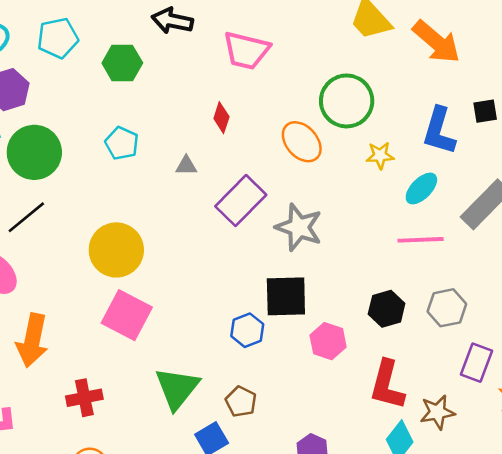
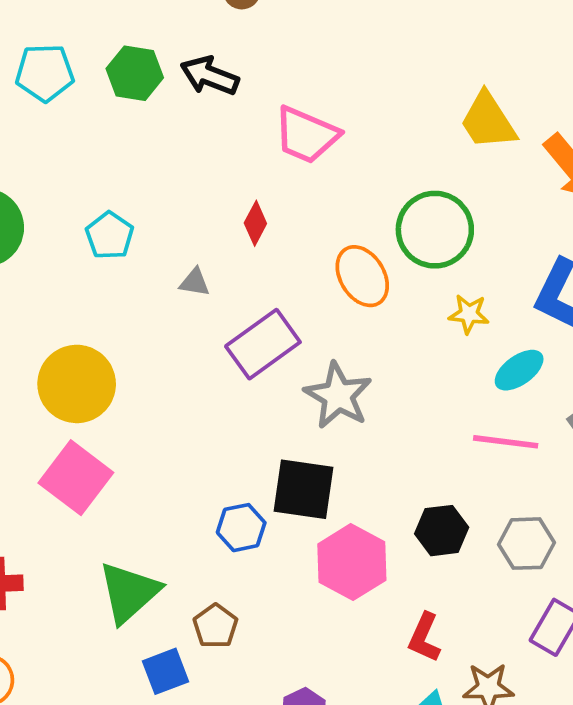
green hexagon: (122, 63) -> (135, 73), moved
pink hexagon: (328, 341) -> (352, 562), size x1.4
red L-shape: (387, 385) -> (424, 638), size x0.7

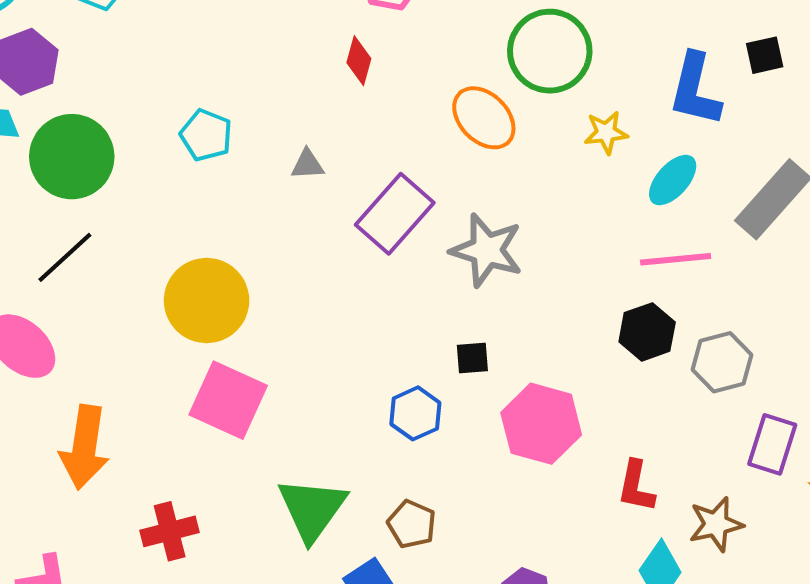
red diamond: (255, 223) -> (359, 61), moved
black square: (303, 489) -> (472, 358), size x0.5
black hexagon: (442, 531) -> (647, 332), moved

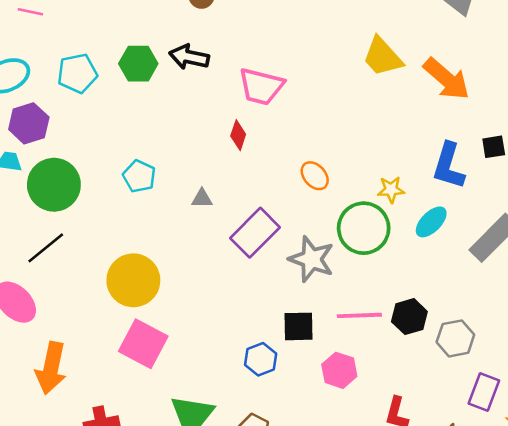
green circle: (550, 51) -> (364, 228), moved
orange ellipse: (484, 118) -> (315, 176), size x0.7
pink line: (676, 259) -> (359, 315), moved
black square: (472, 358) -> (299, 326), size x1.5
pink hexagon: (541, 424) -> (339, 370), size x0.7

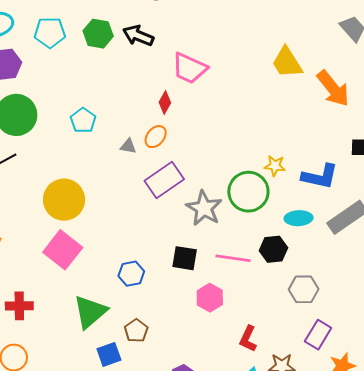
blue L-shape: (449, 166) -> (320, 176), moved, turned -105
orange ellipse: (315, 176) -> (156, 137), moved, turned 70
cyan ellipse: (431, 222) -> (299, 218), moved, turned 32
black hexagon: (409, 317) -> (273, 249), moved
blue hexagon: (261, 359) -> (131, 274), moved

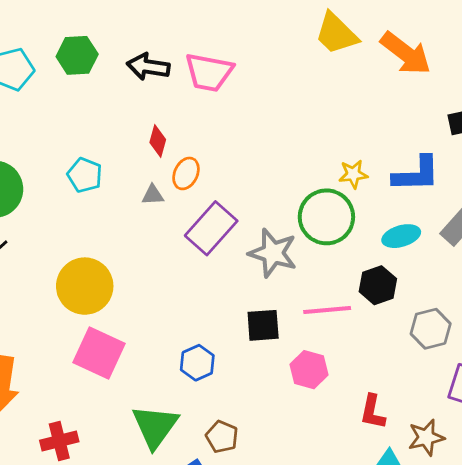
black arrow: (138, 36) -> (148, 67), moved
red diamond: (165, 102) -> (158, 141), moved

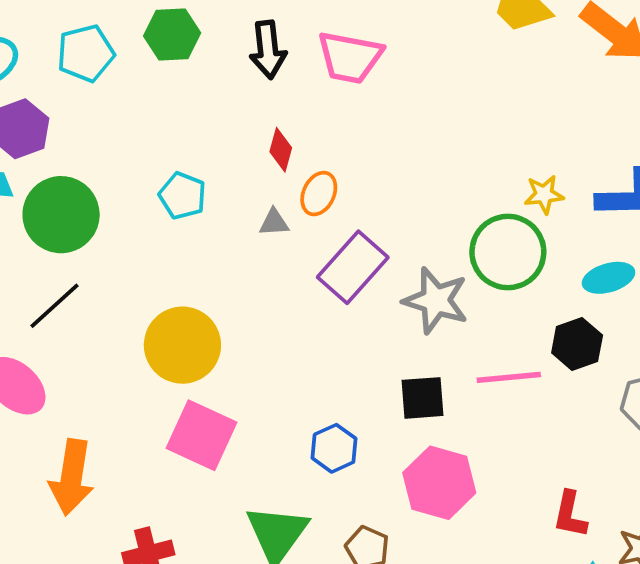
black arrow: (148, 67) -> (268, 50), turned -105
pink hexagon: (309, 370) -> (439, 483), moved, size x1.4

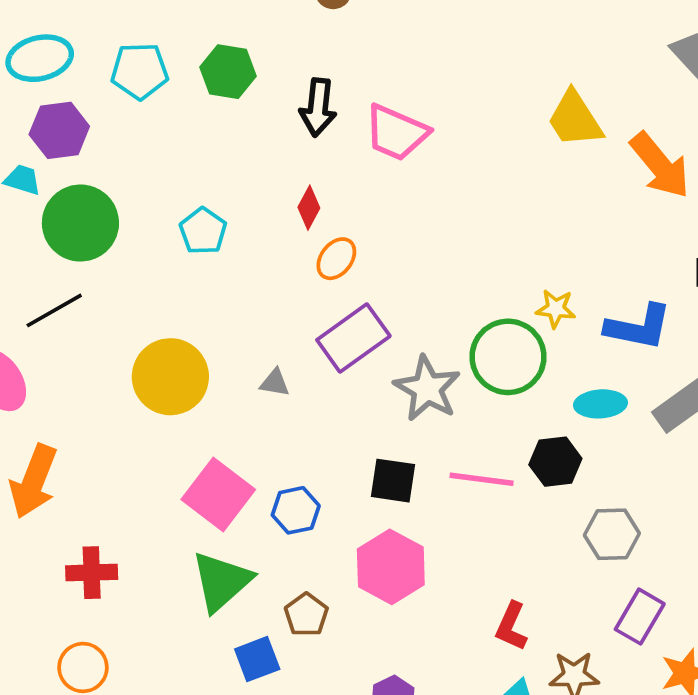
gray triangle: (274, 222) -> (275, 383), moved
pink square: (202, 435) -> (218, 494), moved

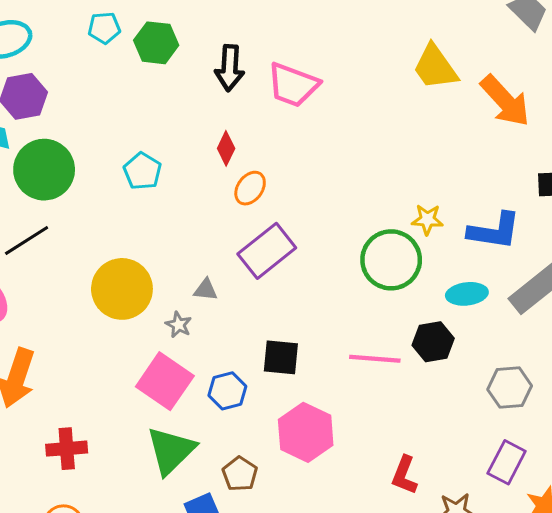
cyan pentagon: (140, 71) -> (104, 28), moved, size x0.7
gray star: (427, 388) -> (179, 325), moved, size x0.5
black square: (393, 481) -> (281, 357), moved
gray hexagon: (612, 534) -> (510, 388), moved

